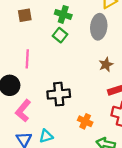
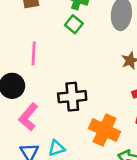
orange cross: (85, 121) -> (105, 130), size x1.6

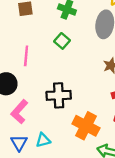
green square: (74, 24) -> (62, 41), moved

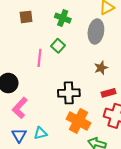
pink line: (26, 56) -> (39, 58), moved
black cross: (59, 95) -> (69, 93), moved

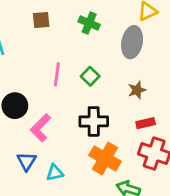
green square: (58, 46) -> (90, 76), moved
pink L-shape: (20, 108) -> (41, 128), moved
blue triangle: (19, 135) -> (27, 161), moved

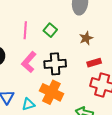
pink L-shape: (41, 128) -> (29, 62), moved
orange cross: (105, 158) -> (51, 92), moved

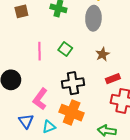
pink L-shape: (29, 62) -> (40, 99), moved

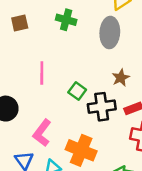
green square: (65, 49) -> (77, 91), moved
black cross: (73, 83) -> (102, 107), moved

